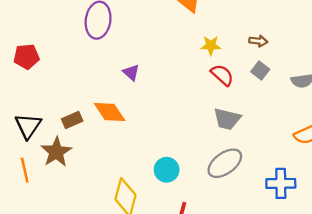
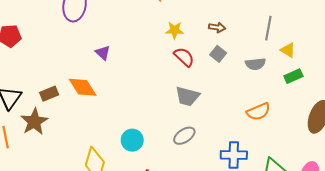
gray ellipse: (225, 163) -> (184, 136), size x0.7

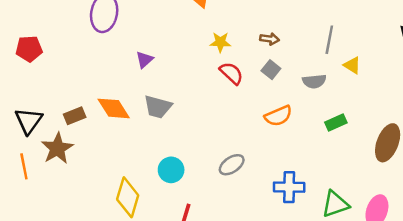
purple triangle: (103, 53) -> (144, 60), moved, turned 35
green rectangle: (293, 76) -> (336, 122), moved
gray trapezoid: (187, 96) -> (158, 107), moved
orange semicircle: (258, 112) -> (278, 116), moved

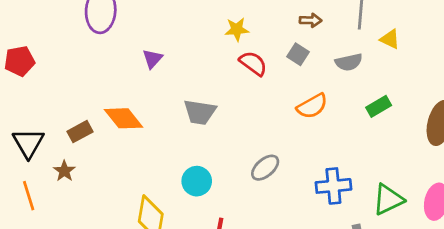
brown arrow: (270, 39) -> (311, 20), moved
gray trapezoid: (158, 107) -> (200, 112), moved
brown star: (57, 148) -> (64, 171), size x0.6

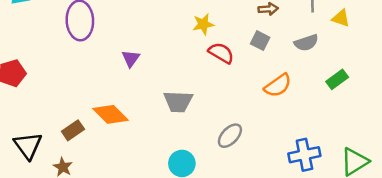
gray ellipse: (265, 168) -> (230, 136), moved

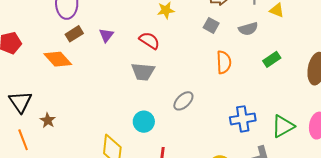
red semicircle: (221, 53) -> (149, 41), moved
orange semicircle: (278, 85) -> (224, 62), turned -60
orange diamond: (110, 114) -> (58, 59), moved
brown rectangle: (73, 130) -> (74, 34), moved

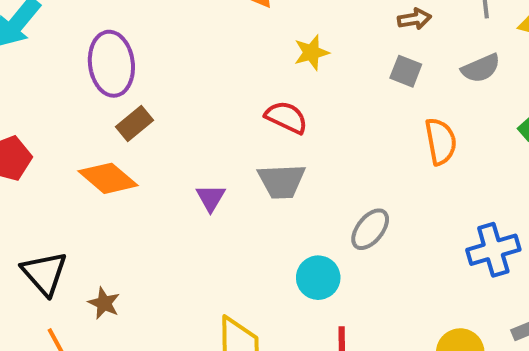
purple triangle: (106, 35) -> (211, 198), moved
cyan circle: (144, 122) -> (318, 278), moved

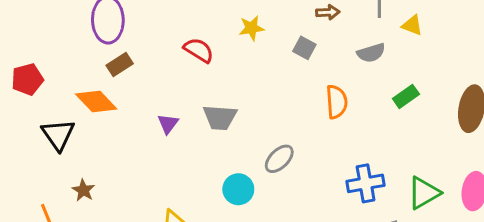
gray square: (406, 71) -> (304, 48), moved
red semicircle: (286, 117) -> (199, 50), moved
black triangle: (45, 273) -> (58, 135), moved

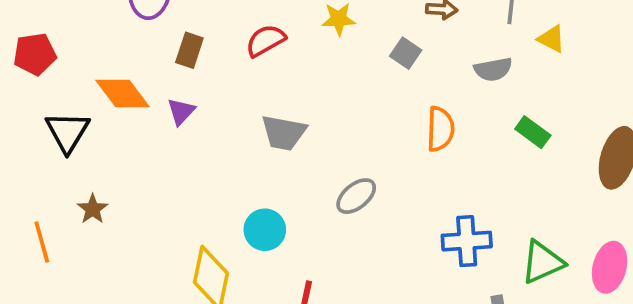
red semicircle: (199, 50) -> (266, 41), turned -68
brown rectangle: (120, 64) -> (189, 50), moved, turned -45
green rectangle: (406, 96) -> (533, 132), turned 65
purple triangle: (168, 124) -> (181, 111), moved
cyan circle: (238, 189) -> (265, 230), moved

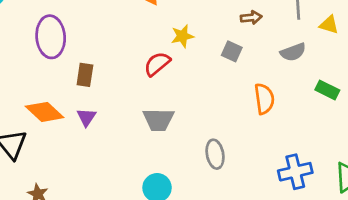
red semicircle: (266, 41) -> (157, 64), moved
gray ellipse: (356, 196) -> (215, 154), turned -52

